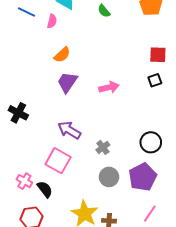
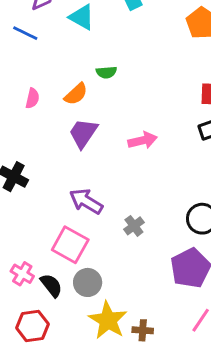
green semicircle: (104, 11) -> (106, 72), moved, turned -56
pink semicircle: (52, 21) -> (32, 98), moved
gray circle: (109, 177) -> (88, 282), moved

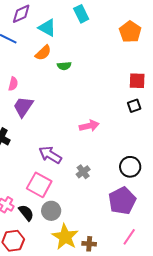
orange semicircle: (76, 94) -> (43, 53), moved
purple trapezoid: (83, 133) -> (23, 107), moved
pink arrow: (143, 140) -> (89, 126), moved

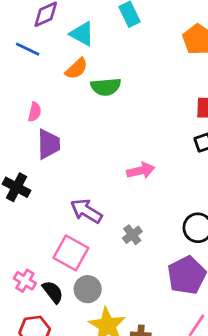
green semicircle: (64, 66) -> (106, 87), size x1.5
purple trapezoid: (23, 107) -> (49, 144), turned 145

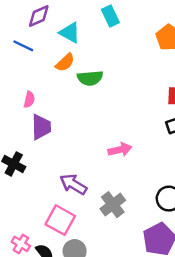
gray cross: (132, 235) -> (113, 205), size x1.5

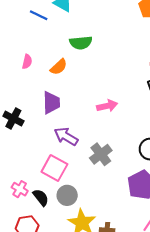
blue line: (23, 46) -> (39, 15), moved
orange semicircle: (65, 63) -> (59, 67), moved
purple trapezoid: (41, 127) -> (51, 103), moved

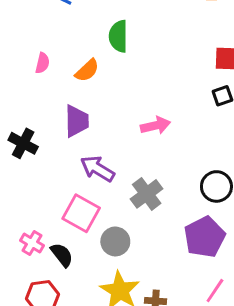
green semicircle: (81, 43) -> (118, 36), turned 95
gray circle: (67, 195) -> (115, 241), moved

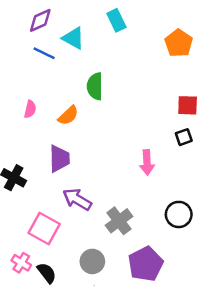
pink arrow: (155, 125) -> (147, 162), moved, turned 100
pink square: (81, 213) -> (44, 228), moved
purple pentagon: (205, 237) -> (146, 264), moved

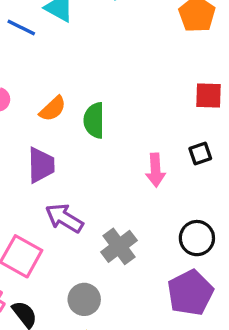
green semicircle: (95, 86) -> (94, 120), moved
black square: (184, 137) -> (200, 154), moved
purple pentagon: (146, 264) -> (190, 293), moved

